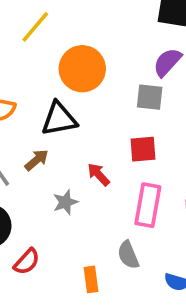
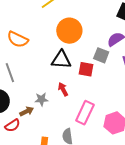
black triangle: (59, 119) -> (61, 60), moved
red square: (143, 149) -> (86, 69), moved
brown arrow: (37, 160) -> (27, 111), moved

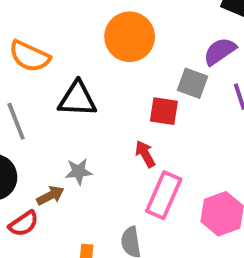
black triangle: (61, 60) -> (77, 99), moved
red arrow: (63, 89) -> (145, 154), moved

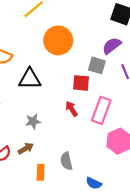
pink rectangle: (164, 195) -> (101, 110), moved
brown arrow: (50, 196) -> (26, 149), moved

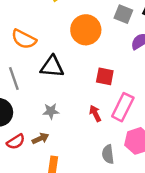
gray square: (97, 65) -> (123, 14), moved
red arrow: (72, 109) -> (95, 113), moved
gray semicircle: (66, 161) -> (108, 154), moved

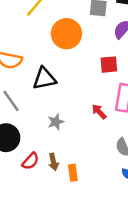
red square: (105, 76) -> (109, 65), moved
brown arrow: (40, 138) -> (53, 162), moved, turned 119

